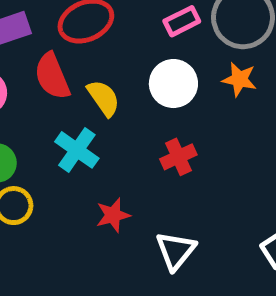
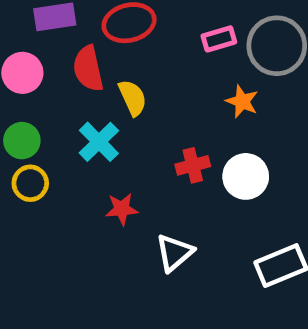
orange star: (239, 79) -> (242, 101), moved
white circle: (173, 84) -> (246, 176), moved

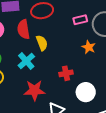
white circle: (246, 176) -> (86, 92), moved
red star: (122, 209) -> (34, 90), size x1.5

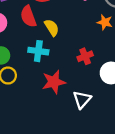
cyan cross: (26, 61) -> (38, 51), turned -30

